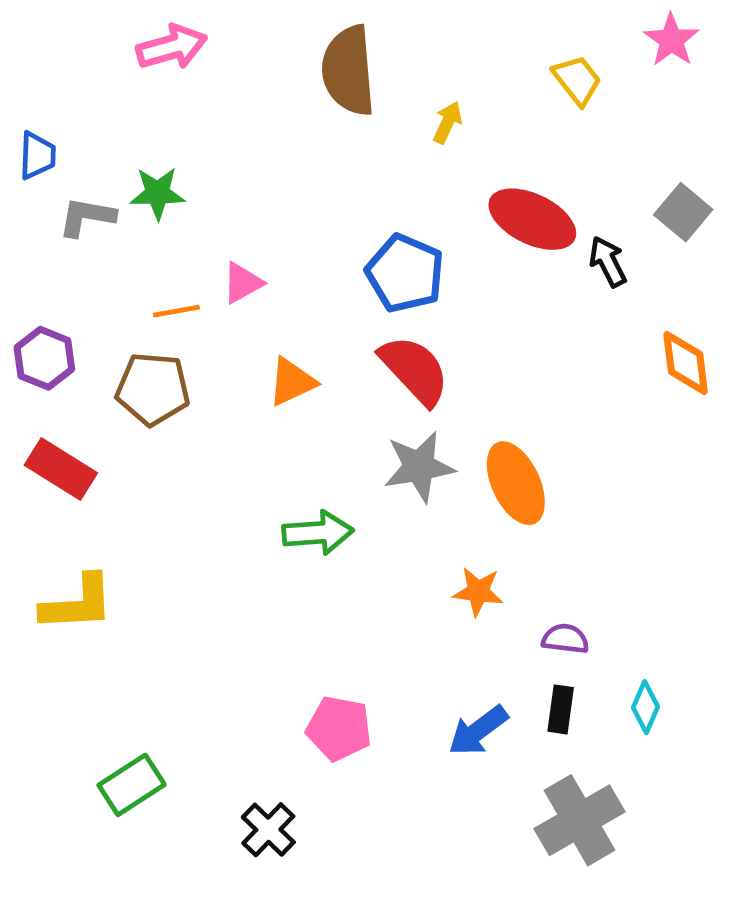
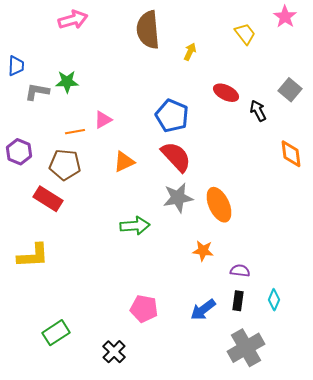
red ellipse: (532, 219) -> (226, 93), size x0.7
red rectangle: (61, 469) -> (48, 199), moved

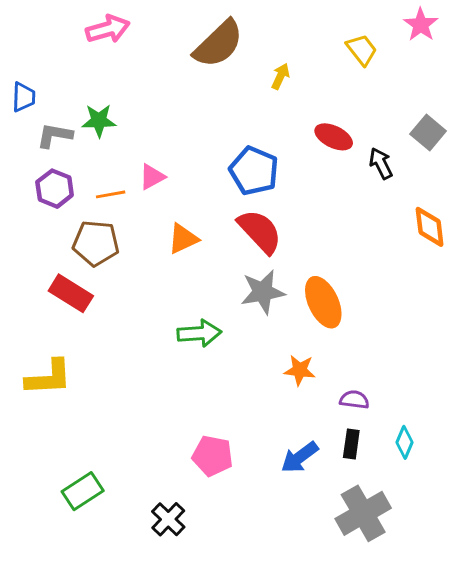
brown semicircle: (148, 30) -> (218, 44), turned -129
purple hexagon: (19, 152) -> (55, 189), moved

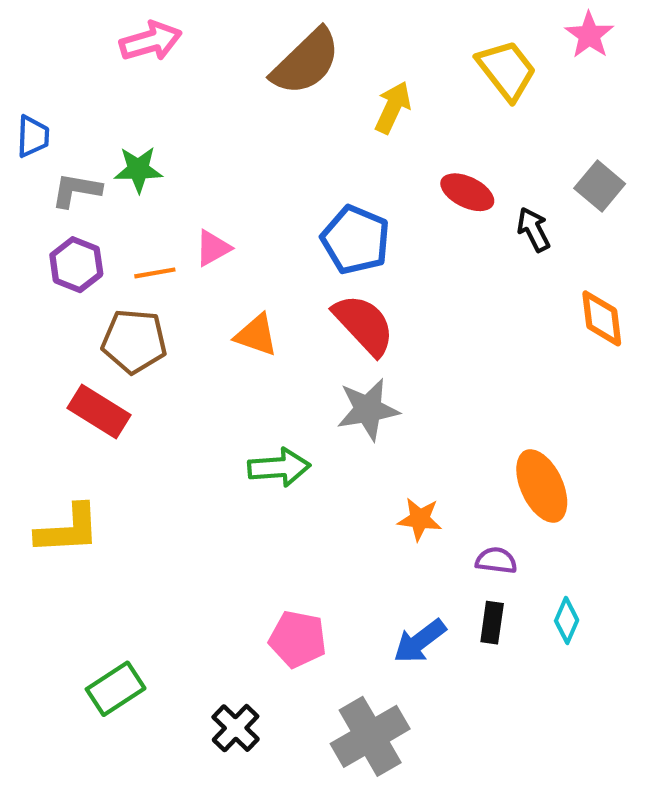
yellow trapezoid: (362, 50) -> (507, 70), size x1.4
yellow arrow: (280, 76) -> (393, 107), size x1.4
orange triangle: (183, 239) -> (256, 335), turned 44
orange ellipse: (323, 302) -> (542, 486), moved
gray cross: (363, 513) -> (370, 736), moved

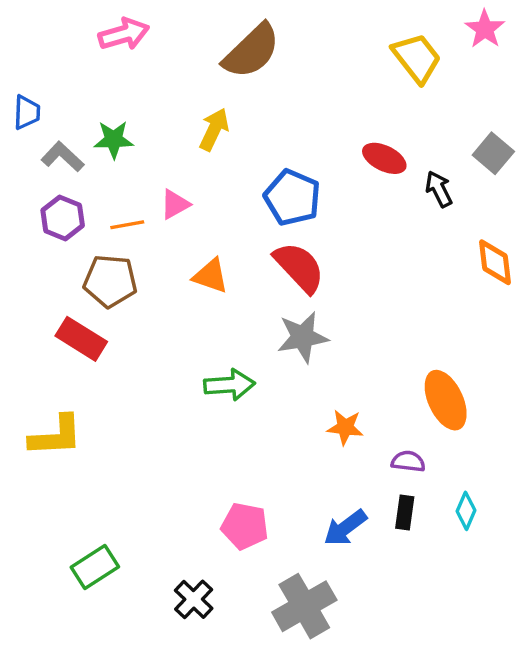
yellow arrow: (393, 107) -> (214, 129), moved
gray L-shape: (76, 190) -> (63, 157), turned 33

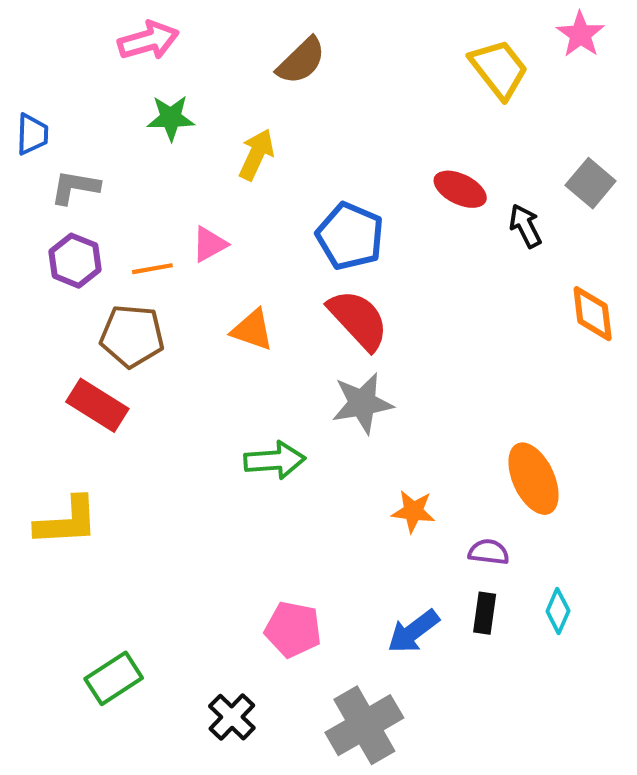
brown semicircle: (252, 51) -> (301, 61), size x0.7
green star: (114, 140) -> (171, 118), moved
gray L-shape: (63, 157) -> (75, 187), turned -33

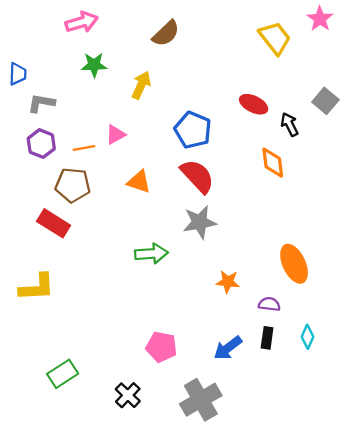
orange diamond: (593, 314) -> (273, 163), moved

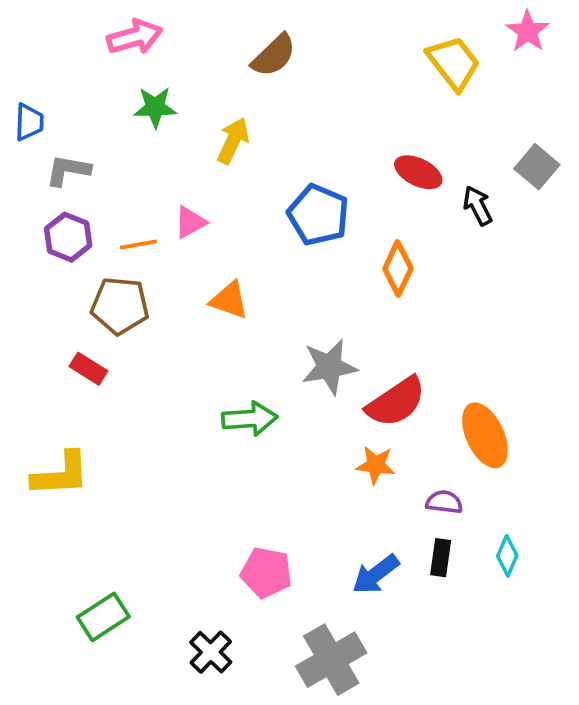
orange diamond: (273, 163) -> (398, 269), moved, turned 32
red semicircle: (197, 176) -> (396, 402), moved, turned 99
red rectangle: (54, 223) -> (88, 369), size x0.7

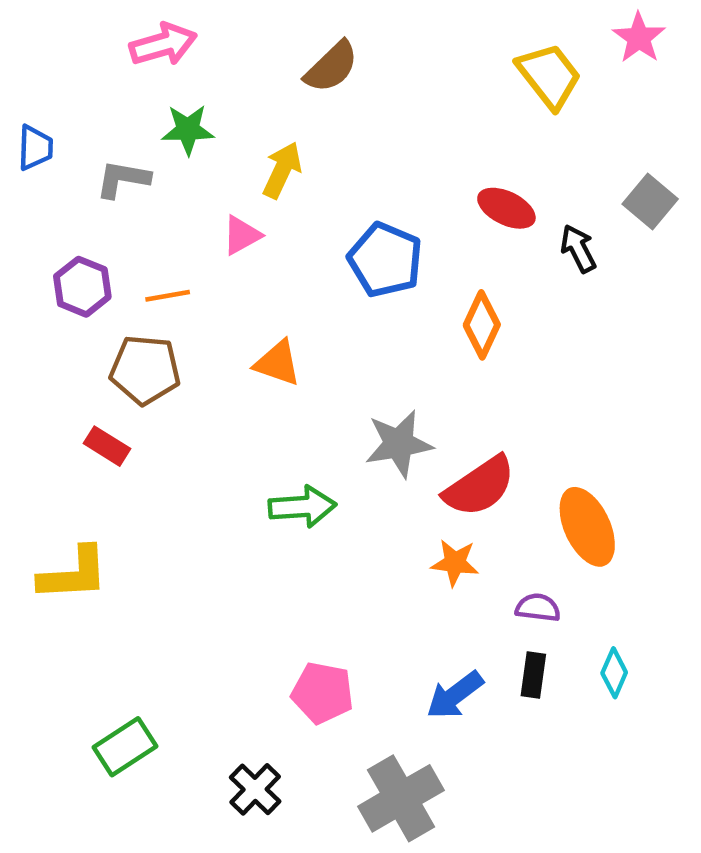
gray L-shape: (68, 170) -> (123, 179), moved
pink triangle: (190, 222) -> (242, 235), moved

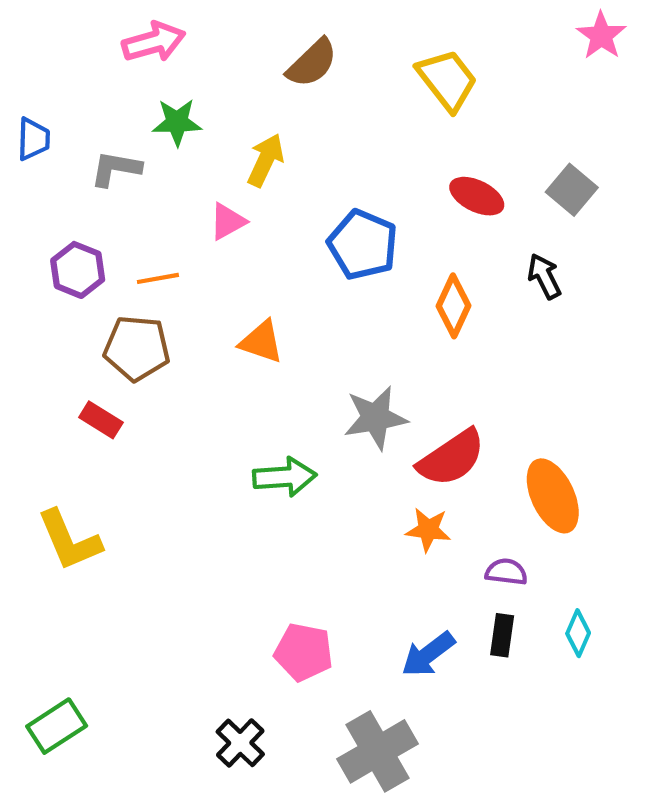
yellow trapezoid: (549, 76) -> (447, 80), moved
gray square: (650, 201) -> (572, 190), moved
black arrow: (578, 249) -> (544, 276), moved
yellow L-shape: (73, 574) -> (69, 540), turned 70
green rectangle: (125, 747) -> (57, 726), moved

